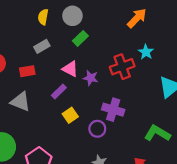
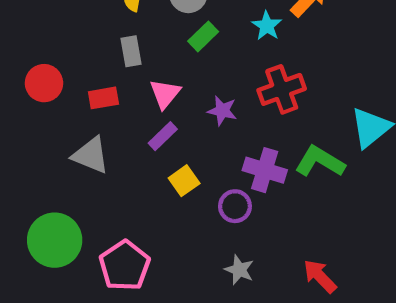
gray rectangle: (42, 46) -> (131, 51), turned -70
cyan star: (146, 52) -> (267, 26), moved
pink triangle: (70, 69) -> (165, 94), moved, turned 42
green L-shape: (157, 133) -> (320, 162), moved

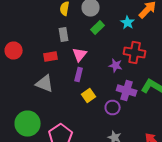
red circle: (44, 83) -> (14, 50), moved
red cross: (282, 89) -> (135, 52), turned 30
purple star: (222, 111) -> (116, 66), moved
purple rectangle: (163, 136) -> (79, 74), turned -32

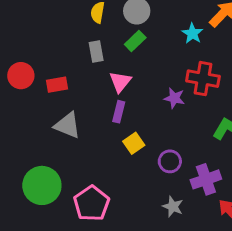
green rectangle: (98, 28) -> (135, 41), moved
red rectangle: (51, 56) -> (57, 85), moved
purple cross: (127, 90) -> (206, 179), moved, turned -36

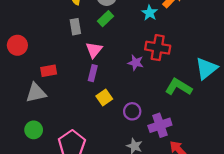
red rectangle: (57, 85) -> (49, 71), moved
gray triangle: (68, 125) -> (36, 93), moved, turned -35
green circle: (42, 185) -> (34, 130), size x0.6

